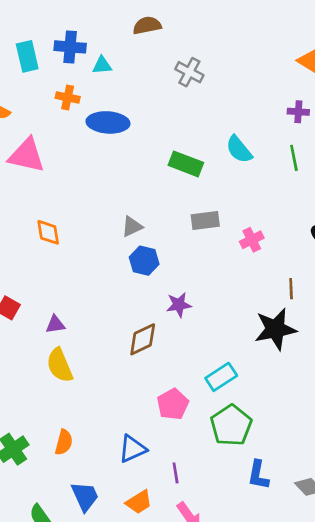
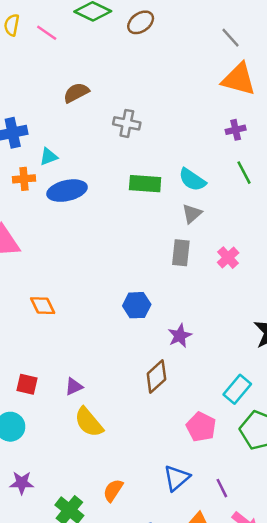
cyan triangle: (102, 65) -> (49, 157), moved
green rectangle: (186, 164) -> (145, 184), moved
gray rectangle: (205, 221) -> (181, 253), turned -60
gray triangle: (132, 227) -> (192, 214), moved
orange semicircle: (64, 442) -> (113, 490), turned -145

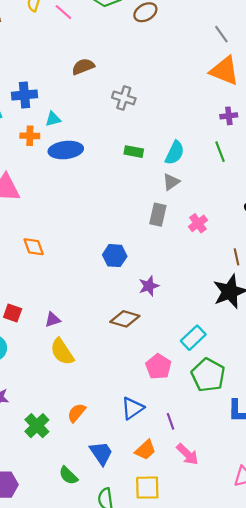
purple cross: (236, 130) -> (229, 116), moved
cyan semicircle: (192, 180) -> (175, 153), turned -105
green rectangle: (145, 184) -> (134, 152), size x0.7
brown diamond: (156, 377) -> (125, 319), turned 52

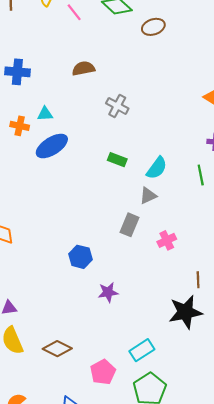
blue cross: (25, 95) -> (17, 72), moved
blue ellipse: (66, 150) -> (52, 146), turned -36
brown diamond: (125, 319) -> (57, 349), moved

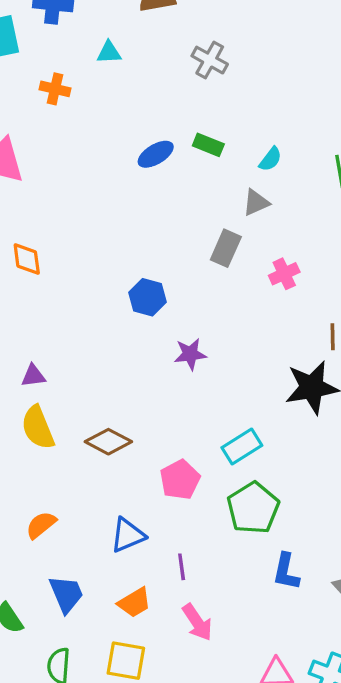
cyan triangle: (45, 114) -> (109, 53), moved
blue ellipse: (52, 146) -> (156, 154), moved, size x0.7
cyan semicircle: (157, 168) -> (270, 159), size x0.7

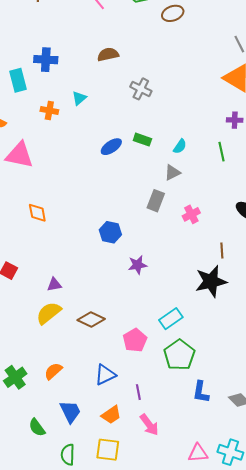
cyan triangle: (109, 53) -> (79, 98), moved, turned -35
purple triangle: (33, 376) -> (54, 285), moved
yellow semicircle: (38, 428) -> (49, 313), turned 76

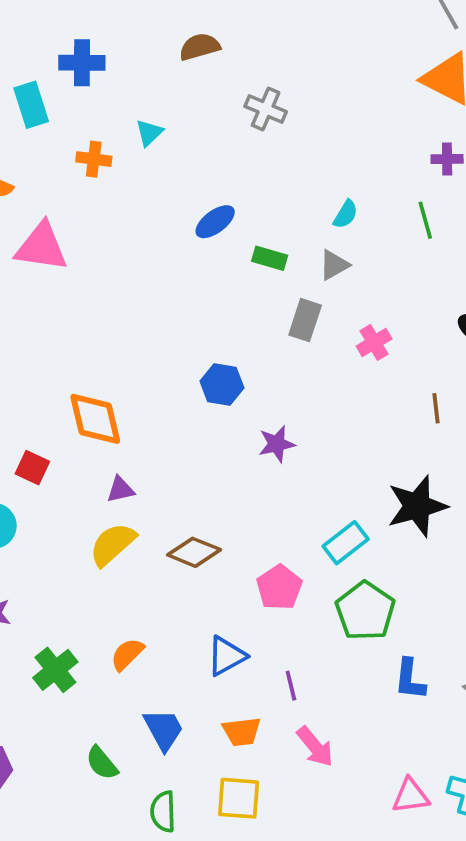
green rectangle: (142, 140) -> (270, 258), moved
orange diamond: (37, 213) -> (95, 419), moved, size x1.5
black star: (211, 281) -> (417, 506), moved
orange trapezoid: (111, 415) -> (242, 732), turned 30

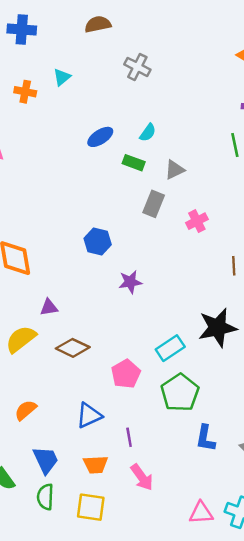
cyan semicircle: (346, 214) -> (148, 133), moved
purple triangle: (121, 490) -> (49, 307), moved
green semicircle: (163, 812) -> (45, 497), moved

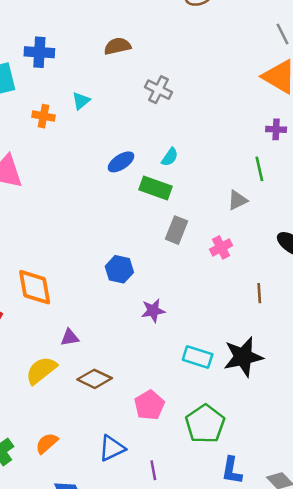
green rectangle: (134, 163) -> (156, 188), size x1.4
gray triangle: (175, 170) -> (237, 200), moved
cyan rectangle: (170, 348) -> (198, 357), moved, turned 52

